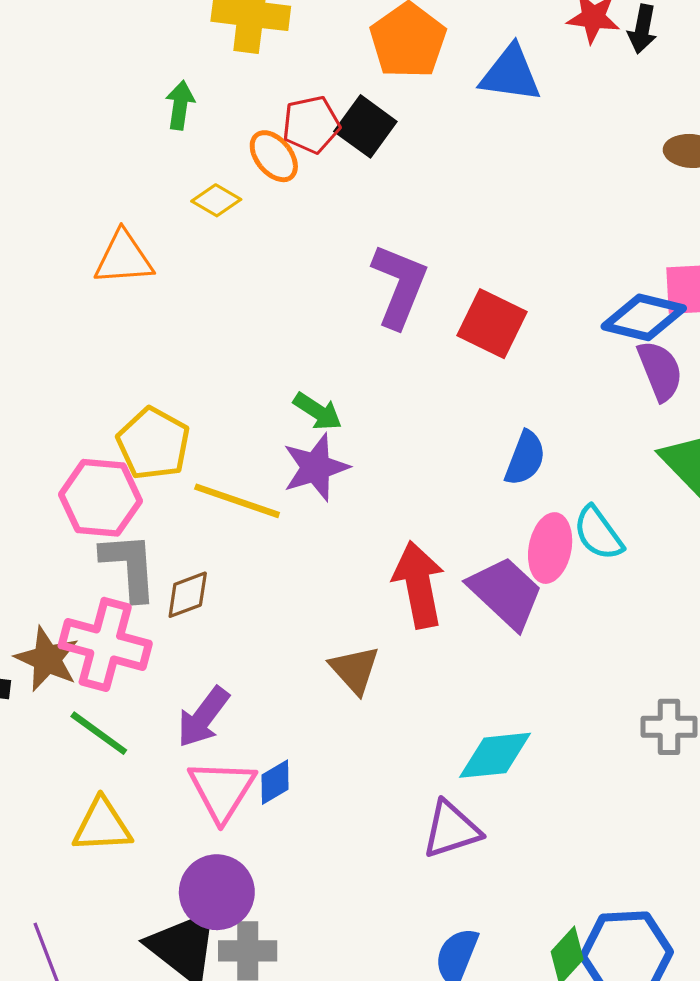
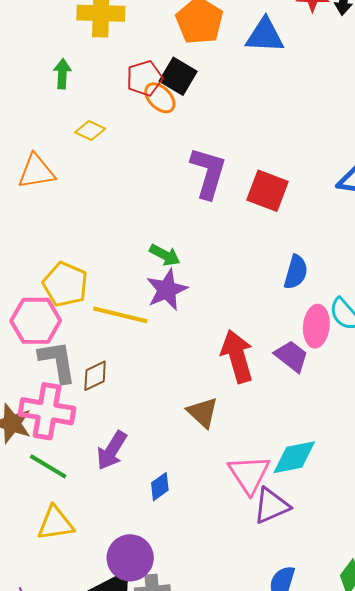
orange ellipse: (274, 156) -> (160, 98), moved
purple trapezoid: (506, 593) -> (291, 356), size x0.7
pink triangle: (222, 790) -> (249, 474), moved

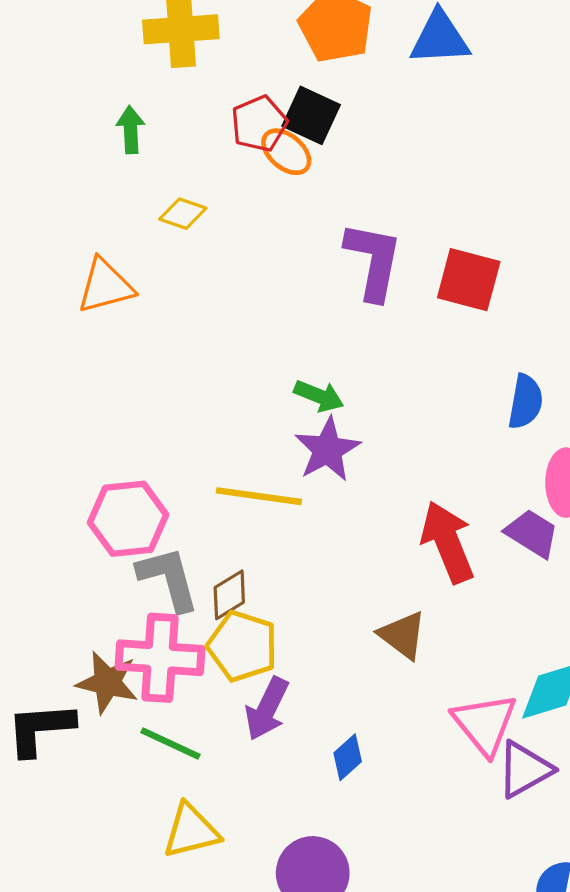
yellow pentagon: (65, 284) -> (242, 646), moved

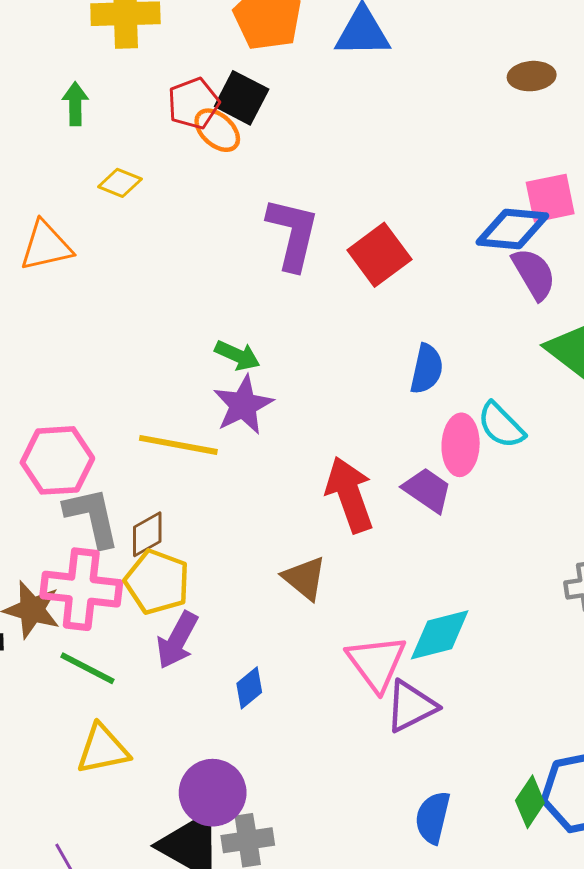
red square: (469, 280) -> (379, 255), turned 36

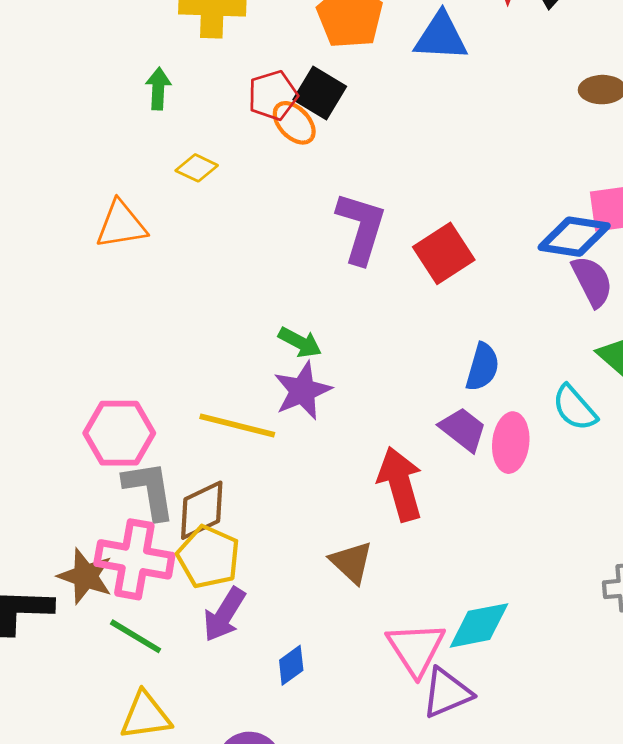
cyan semicircle: (501, 425) -> (575, 408), moved
purple trapezoid: (427, 490) -> (463, 429), moved
brown diamond: (147, 534) -> (202, 510), size x1.4

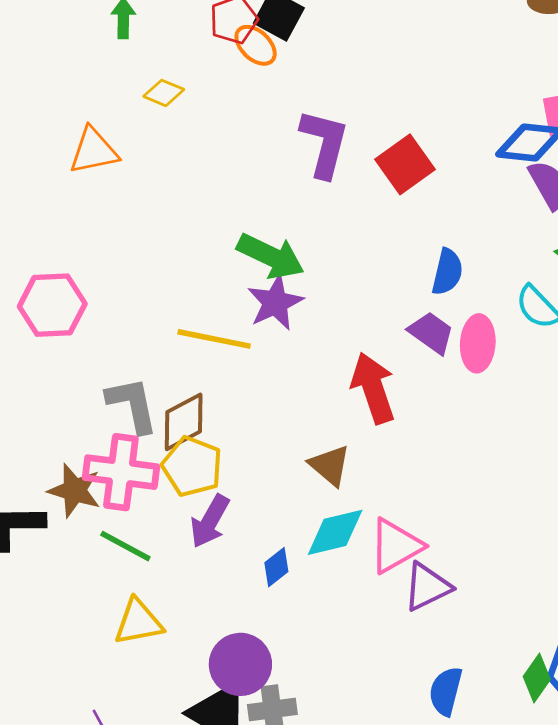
green arrow: (300, 342) -> (271, 256), size x1.6
pink hexagon: (119, 433) -> (52, 305), moved
cyan diamond: (479, 625) -> (335, 532), moved
pink triangle: (416, 649) -> (396, 546), turned 36

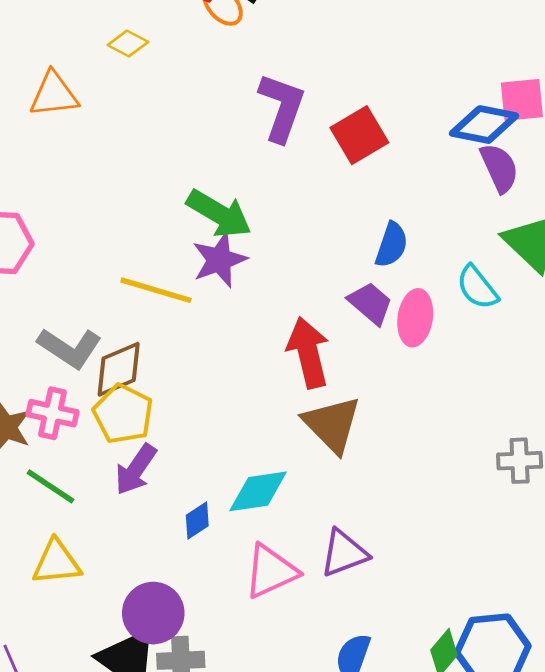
gray L-shape: (132, 405) -> (70, 348), turned 130
brown triangle: (330, 465) -> (332, 424), moved, size x1.4
pink cross: (121, 472) -> (53, 413), size x0.7
pink triangle: (396, 546) -> (271, 571), moved

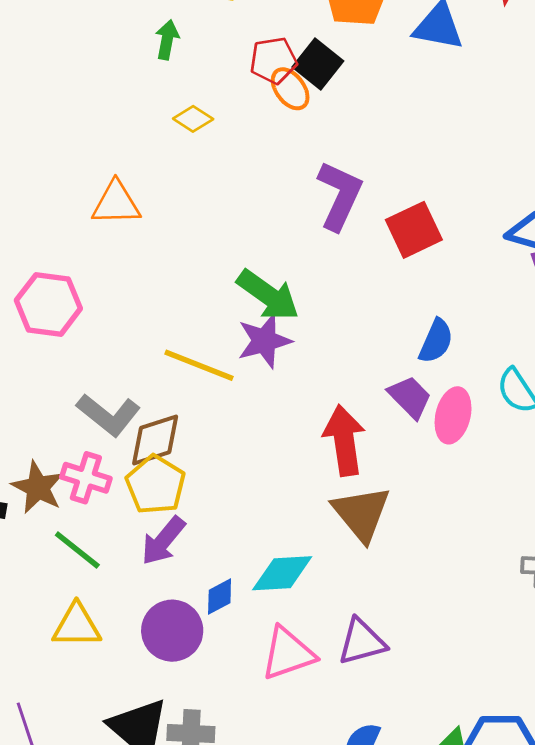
orange triangle: (54, 94) -> (116, 203), moved
purple circle: (153, 613) -> (172, 631), moved

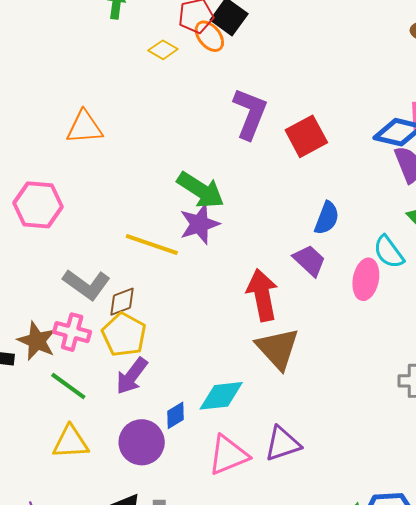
yellow diamond: (193, 119) -> (163, 50), moved
pink ellipse: (453, 415) -> (366, 279), moved
brown diamond: (155, 440) -> (122, 302), size x0.7

